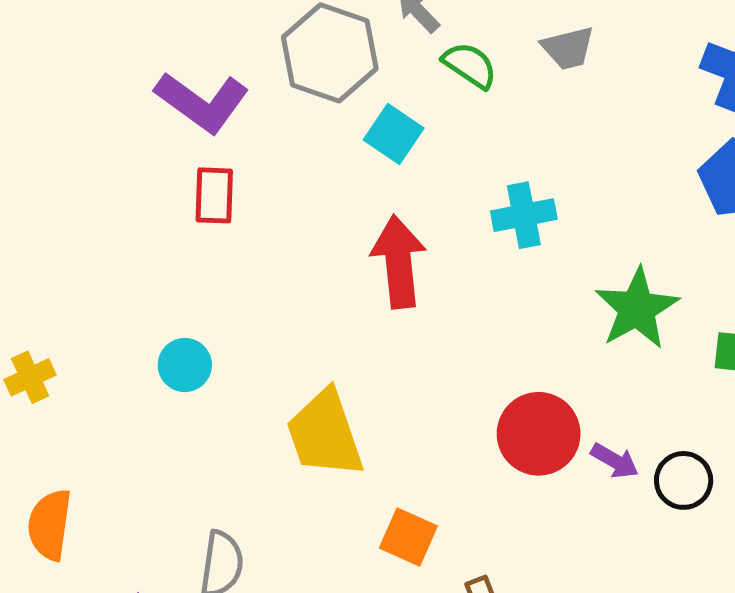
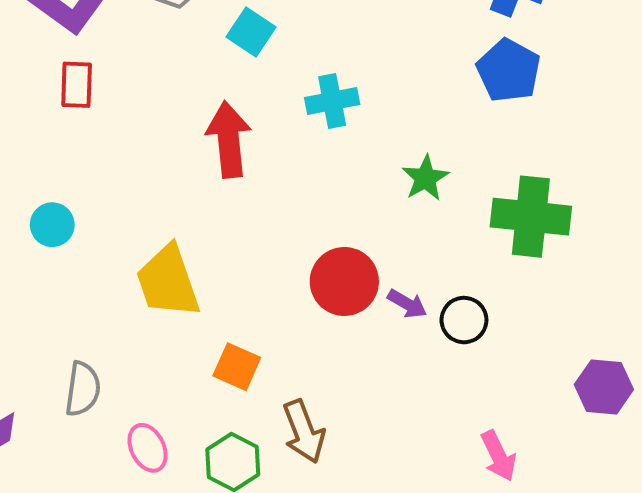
cyan square: (394, 134) -> (251, 32), moved
green star: (637, 308) -> (425, 178), size x0.7

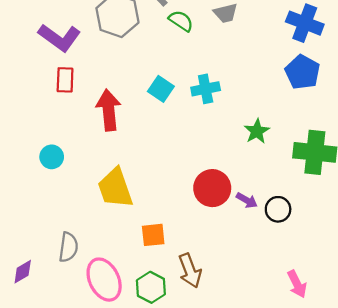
cyan square: (251, 32) -> (161, 89), moved
red arrow: (229, 140) -> (109, 110), moved
orange square: (237, 367) -> (153, 235), turned -30
pink ellipse: (148, 448) -> (104, 280), size x1.6

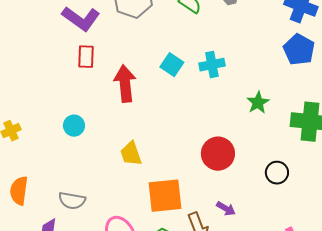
yellow trapezoid: (115, 188) -> (131, 154), size x0.7
purple arrow: (247, 200) -> (226, 209), moved
orange square: (153, 235) -> (165, 196), size x1.6
gray semicircle: (68, 247) -> (72, 201), moved, turned 92

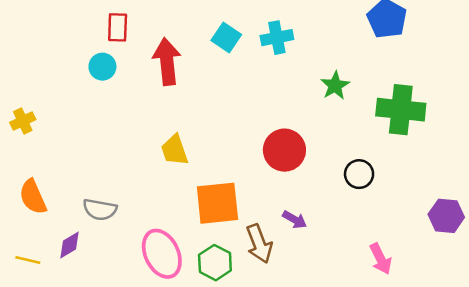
cyan circle: (74, 126) -> (102, 67), moved
orange semicircle: (19, 191) -> (33, 197), turned -32

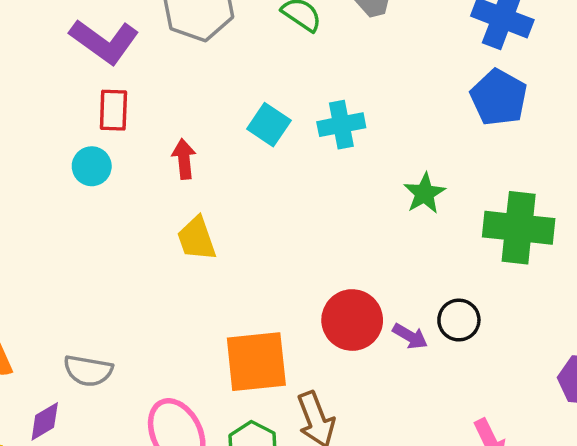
red arrow: (167, 62) -> (184, 159), size x0.6
yellow trapezoid: (174, 150) -> (197, 239), moved
red circle: (284, 150) -> (352, 320), moved
purple arrow: (295, 220) -> (410, 336), moved

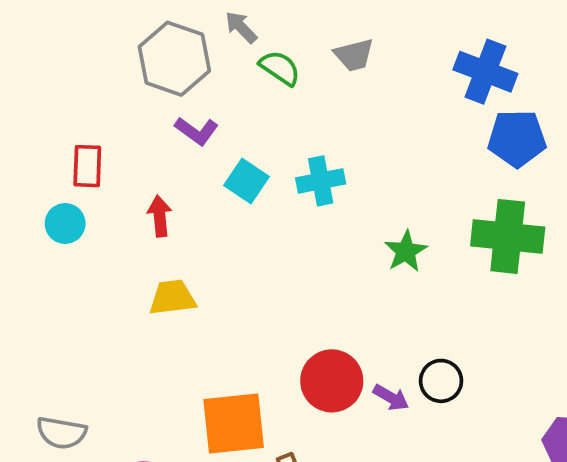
purple L-shape: (104, 41) -> (197, 131), moved, size x0.6
blue pentagon: (499, 98) -> (517, 138), moved, turned -30
green cross: (519, 228) -> (508, 236), moved
yellow trapezoid: (197, 239) -> (173, 298), turned 102

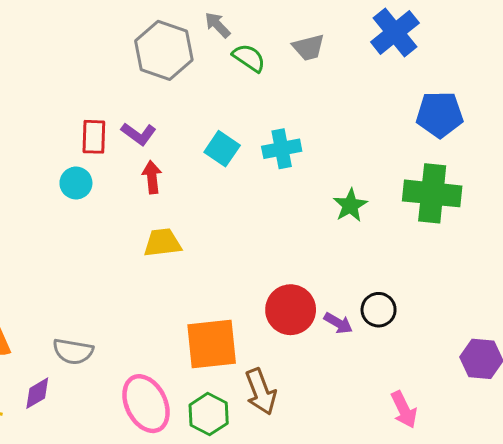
blue cross: (485, 72) -> (395, 32), moved, turned 30
purple L-shape: (197, 131) -> (139, 134), moved

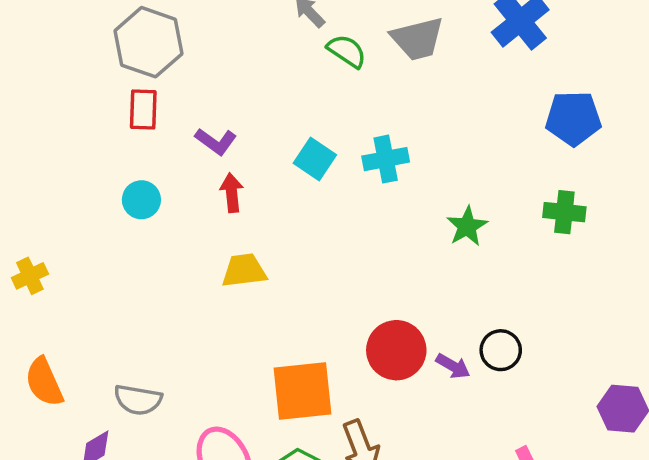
gray trapezoid: (308, 47) -> (418, 39), size x1.4
gray hexagon: (164, 50) -> (149, 42), moved
red rectangle: (94, 137) -> (143, 109), moved
green cross: (432, 193) -> (564, 212), size x0.6

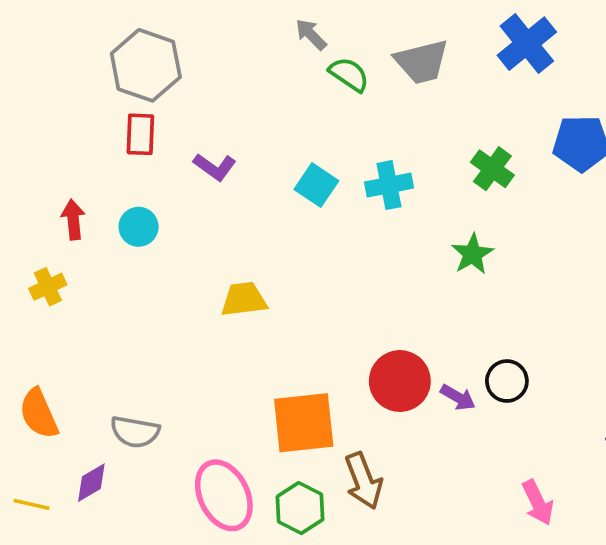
red arrow: (232, 193) -> (73, 220), moved
green cross: (564, 212) -> (492, 169), moved, turned 30
yellow cross: (30, 276) -> (48, 287), moved

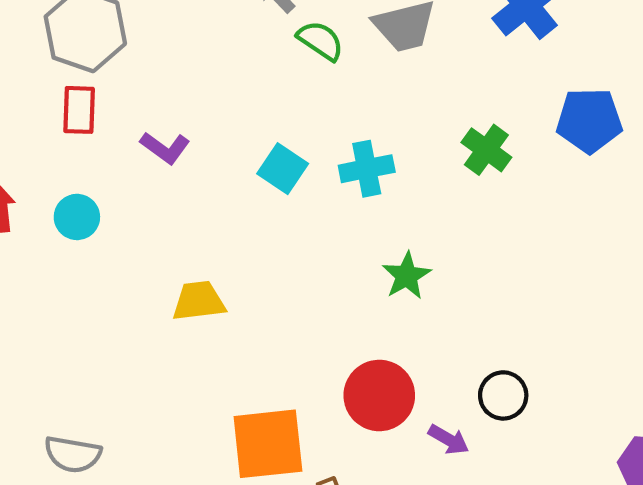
green star: (472, 254) -> (407, 276), moved
purple arrow: (458, 397) -> (449, 440), moved

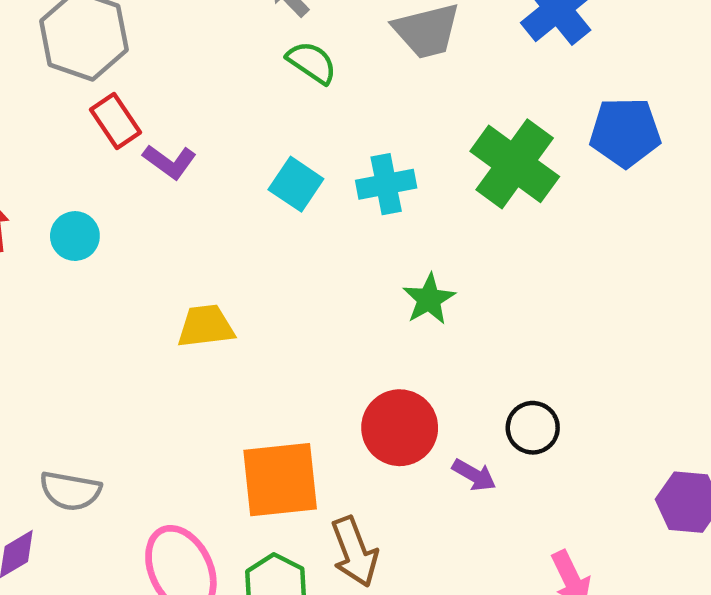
green semicircle: (320, 41) -> (312, 62), moved
red rectangle: (79, 110) -> (116, 121), moved, turned -36
green cross: (486, 150) -> (515, 164), size x1.6

